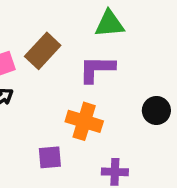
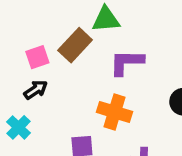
green triangle: (109, 24) -> (106, 19), moved

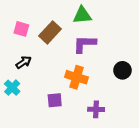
green triangle: (106, 19) -> (82, 15), moved
pink square: (37, 57) -> (21, 29), moved, turned 35

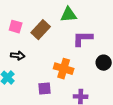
purple L-shape: (85, 44) -> (83, 39), moved
black arrow: (24, 62) -> (18, 56), turned 40

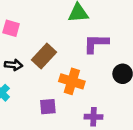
brown rectangle: (41, 30) -> (44, 56), moved

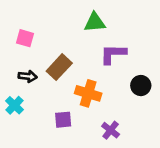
purple cross: (93, 117) -> (111, 130), turned 36

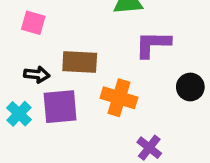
brown rectangle: (59, 67) -> (80, 62), turned 50
purple square: (63, 120) -> (60, 107), moved, size x1.5

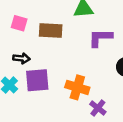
brown rectangle: (80, 62) -> (51, 31), moved
orange cross: (119, 98) -> (77, 87), moved

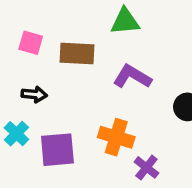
purple L-shape: (100, 38) -> (132, 77), moved, turned 30
purple square: (37, 80) -> (57, 150), moved

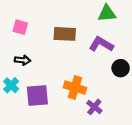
green triangle: (125, 21) -> (107, 13), moved
brown rectangle: (77, 53) -> (65, 34), moved
purple L-shape: (132, 77) -> (101, 44), moved

